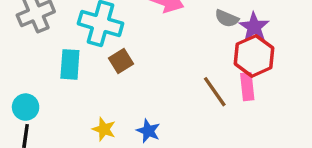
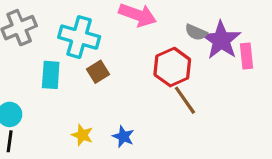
purple star: (254, 27) -> (221, 40), size x1.4
red hexagon: (254, 56) -> (172, 67), moved
pink rectangle: (247, 87) -> (246, 56), moved

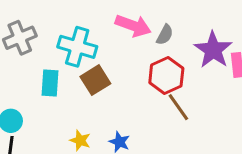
gray semicircle: (196, 32) -> (165, 35), moved, turned -85
brown square: (98, 72) -> (95, 80), size x1.4

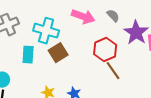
gray semicircle: (165, 35) -> (113, 16), moved, turned -72

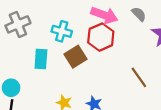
cyan cross: (46, 31) -> (62, 31), size x0.7
red hexagon: (105, 50) -> (101, 37), moved

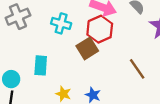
brown square: (76, 57) -> (87, 48), moved
cyan rectangle: (41, 59) -> (41, 65), moved

